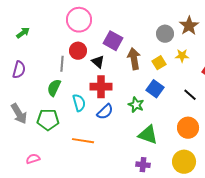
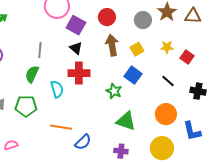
purple square: (113, 41) -> (76, 25), moved
red circle: (78, 51) -> (107, 17), moved
yellow star: (182, 56) -> (167, 47), moved
blue semicircle: (105, 112) -> (83, 142), moved

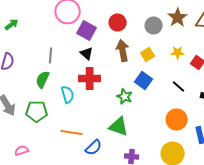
green triangle: (126, 121) -> (119, 126), moved

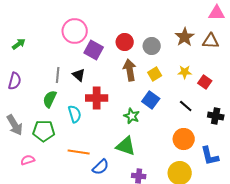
gray circle: (154, 26) -> (152, 46), moved
black triangle: (87, 54) -> (79, 75), moved
pink semicircle: (22, 150) -> (28, 160), moved

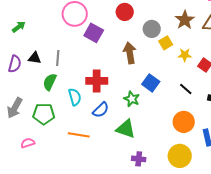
red circle: (125, 42) -> (125, 12), moved
yellow square: (155, 74) -> (166, 43), moved
black triangle: (79, 75) -> (35, 58), moved, turned -32
gray arrow: (15, 125) -> (15, 108), turned 60
blue semicircle: (101, 167) -> (101, 110), moved

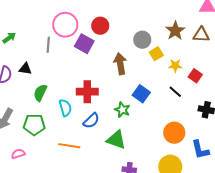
red circle: (125, 12) -> (100, 26), moved
gray line: (58, 58) -> (48, 45), moved
black line: (186, 89) -> (175, 92), moved

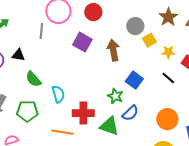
purple square: (84, 44) -> (82, 42), moved
red cross: (87, 92) -> (83, 113), moved
green semicircle: (40, 93) -> (33, 79), turned -66
blue semicircle: (91, 121) -> (130, 113), moved

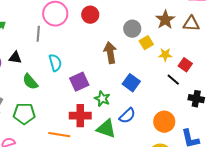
purple square: (82, 42) -> (79, 82), moved, turned 36
black line: (168, 78) -> (173, 80), moved
cyan semicircle: (58, 94) -> (55, 63), moved
green star: (115, 96) -> (102, 99), moved

